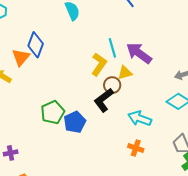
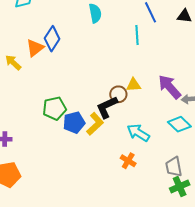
cyan line: (112, 48) -> (137, 35), moved
purple arrow: (139, 53) -> (169, 87), moved
yellow L-shape: (99, 64) -> (95, 124), moved

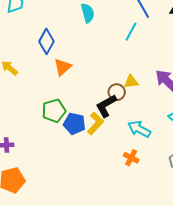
cyan line: (137, 35) -> (131, 32), turned 36
orange triangle: (35, 48) -> (63, 67), moved
blue pentagon: (74, 123) -> (74, 124), turned 30

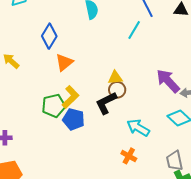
yellow triangle: (131, 82) -> (115, 78), moved
yellow L-shape: (95, 123) -> (70, 97), moved

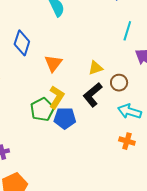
cyan line: (134, 30) -> (127, 31), moved
orange triangle: (64, 62) -> (53, 63), moved
brown circle: (117, 90) -> (119, 83), moved

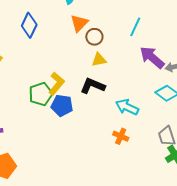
orange triangle: (53, 63) -> (79, 23), moved
brown circle: (119, 83) -> (94, 37), moved
black L-shape: (93, 95) -> (93, 86), turned 55

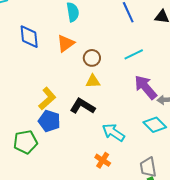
orange triangle: (79, 23) -> (66, 43), moved
blue diamond: (29, 25) -> (29, 37), turned -40
cyan line: (135, 27) -> (134, 54), turned 30
green pentagon: (41, 94) -> (25, 142), moved

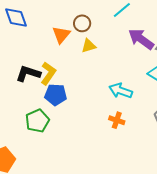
orange triangle: (66, 43) -> (61, 35), moved
black L-shape: (83, 106) -> (28, 74), moved

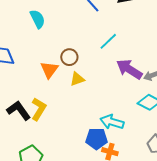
black L-shape: (28, 74) -> (19, 110), turned 40
blue pentagon: (56, 95) -> (97, 139), moved

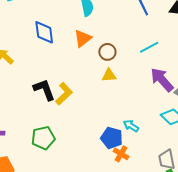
orange triangle: (49, 70) -> (83, 38), moved
cyan arrow: (112, 122) -> (131, 126), size x0.7

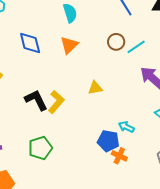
brown circle: (107, 52) -> (116, 42), moved
yellow triangle: (109, 75) -> (95, 88), moved

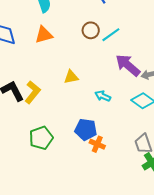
orange triangle: (69, 45) -> (44, 35), turned 30
cyan arrow: (126, 127) -> (103, 96), moved
green pentagon: (40, 148) -> (41, 138), moved

